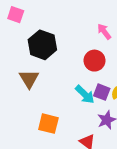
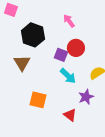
pink arrow: (104, 32) -> (69, 21), moved
purple square: (102, 92) -> (61, 55), moved

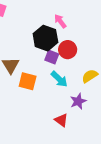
black hexagon: (33, 35) -> (45, 38), moved
orange square: (38, 100) -> (28, 81), moved

